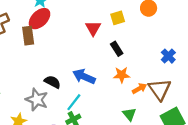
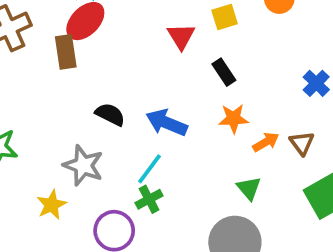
black semicircle: (52, 82) -> (110, 114), moved
brown triangle: (160, 89) -> (302, 143), size x0.6

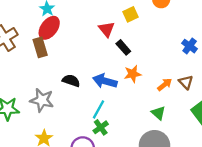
black rectangle: (224, 72) -> (123, 47), moved
orange star: (233, 119) -> (133, 74), moved
gray star: (83, 165) -> (42, 100), moved

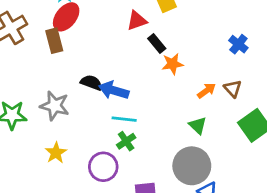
red triangle: (107, 29) -> (137, 21), turned 48
orange star: (133, 74) -> (173, 64), moved
blue arrow: (105, 81) -> (114, 90), moved
cyan line: (99, 109) -> (124, 119), turned 66

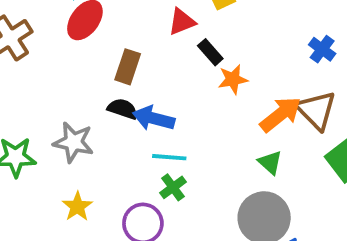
brown rectangle: (54, 41) -> (128, 67), moved, turned 35
brown triangle: (233, 89) -> (316, 110), size x1.6
orange arrow: (206, 91) -> (281, 114), size x1.6

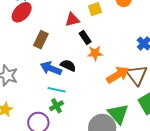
black semicircle: (123, 109) -> (68, 65), moved
green triangle: (270, 162) -> (118, 114), moved, size x1.6

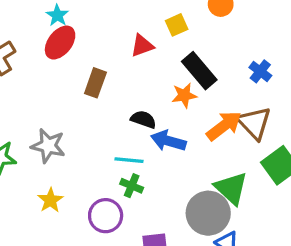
black rectangle: (85, 38) -> (199, 71), moved, size x1.6
blue arrow: (51, 68) -> (168, 141), moved
green cross: (56, 106) -> (132, 186), turned -32

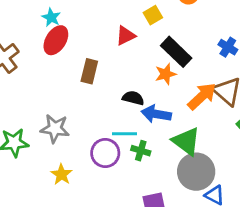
green cross: (132, 186) -> (141, 151), moved
green triangle: (231, 188) -> (186, 141), moved
purple circle: (106, 216) -> (105, 153), moved

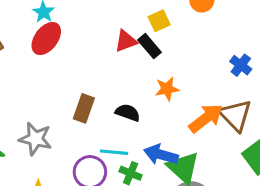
black rectangle: (176, 52) -> (149, 46), moved, size x0.7
brown rectangle: (89, 71) -> (84, 108), moved
blue arrow: (156, 114) -> (161, 155), moved

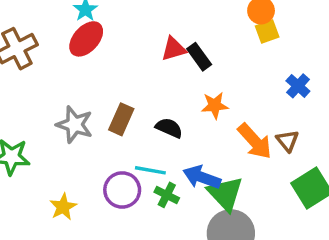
yellow square: (159, 21) -> (267, 31), moved
brown triangle: (235, 115) -> (287, 141), size x0.6
orange arrow: (206, 118) -> (255, 141), turned 81
gray star: (35, 139) -> (75, 125), moved

